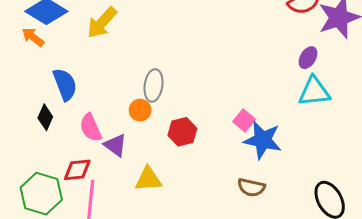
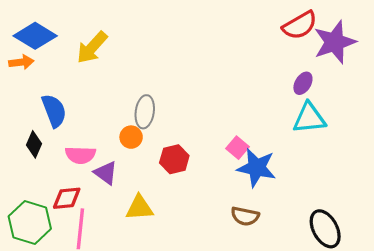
orange arrow: (33, 37) -> (21, 62), turned 135
pink semicircle: (91, 128) -> (80, 155), turned -64

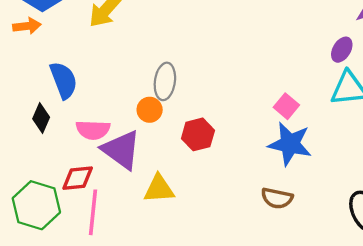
pink square: (238, 148) -> (286, 106), moved
purple triangle: (106, 173) -> (121, 150), size x1.5

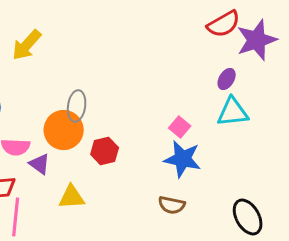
orange circle: (150, 110) -> (64, 130), size x1.8
purple triangle: (121, 150) -> (40, 164), size x0.6

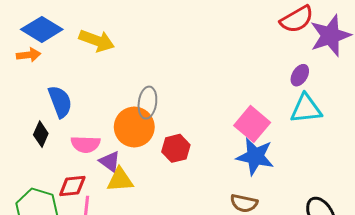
yellow arrow: (27, 45) -> (97, 41), turned -112
pink square: (180, 127) -> (252, 124), size x1.6
yellow triangle: (72, 197) -> (120, 180), moved

